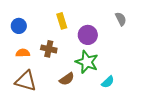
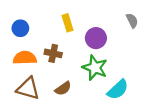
orange semicircle: (23, 53) -> (25, 58), size x1.5
brown semicircle: (67, 79) -> (63, 88), moved
cyan semicircle: (108, 82) -> (118, 90), size x1.5

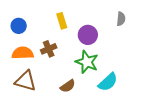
gray semicircle: (132, 21) -> (121, 19), turned 32
brown cross: (53, 53) -> (49, 49), turned -35
brown semicircle: (63, 88) -> (68, 86), moved

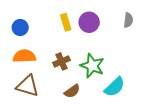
purple circle: (88, 35) -> (89, 22), moved
brown cross: (49, 49) -> (62, 61), moved

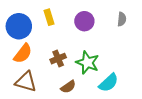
yellow rectangle: (66, 22) -> (49, 17), moved
blue circle: (20, 28) -> (19, 26), size x1.6
orange semicircle: (24, 56) -> (23, 53), turned 130

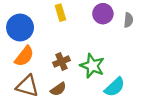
yellow rectangle: (49, 17) -> (60, 13), moved
purple circle: (84, 21) -> (103, 14), moved
brown semicircle: (68, 87) -> (58, 89), moved

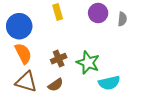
orange semicircle: (24, 56) -> (23, 53), turned -65
cyan semicircle: (115, 87) -> (109, 83), turned 30

